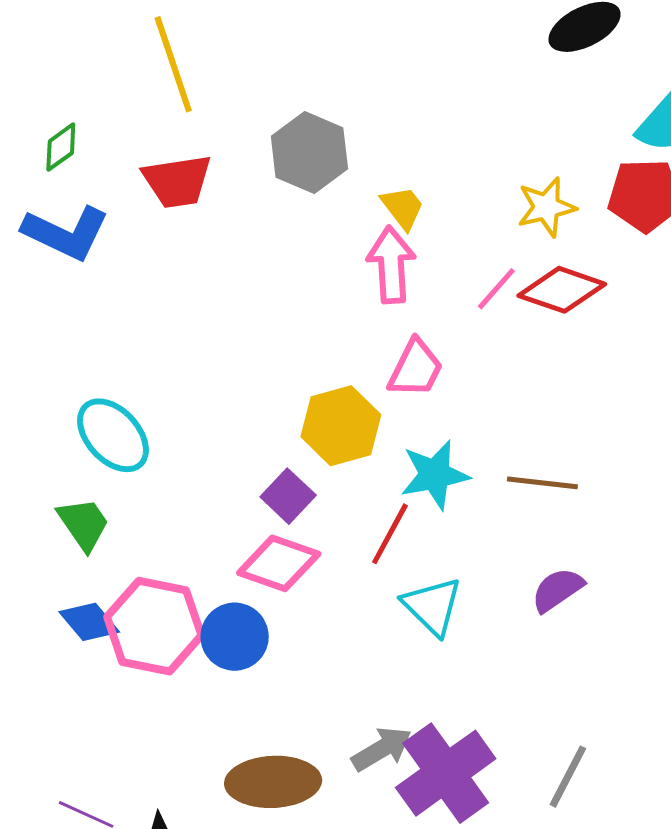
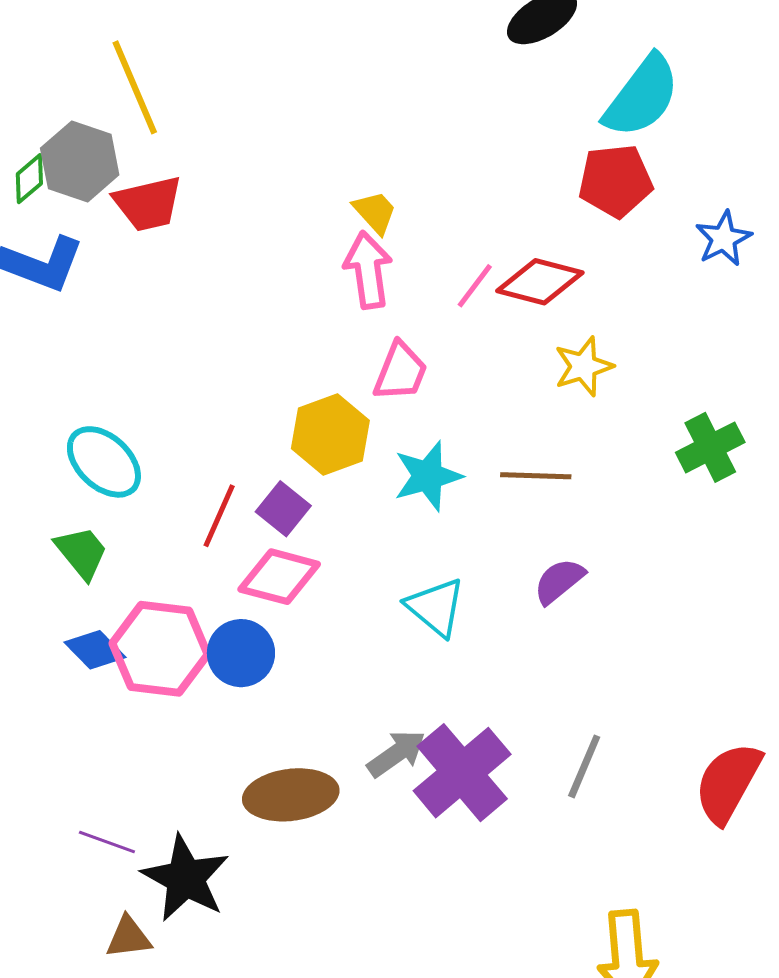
gray hexagon: (309, 153) -> (80, 161), moved
yellow star: (546, 207) -> (584, 366), moved
red line: (390, 534) -> (219, 516), moved

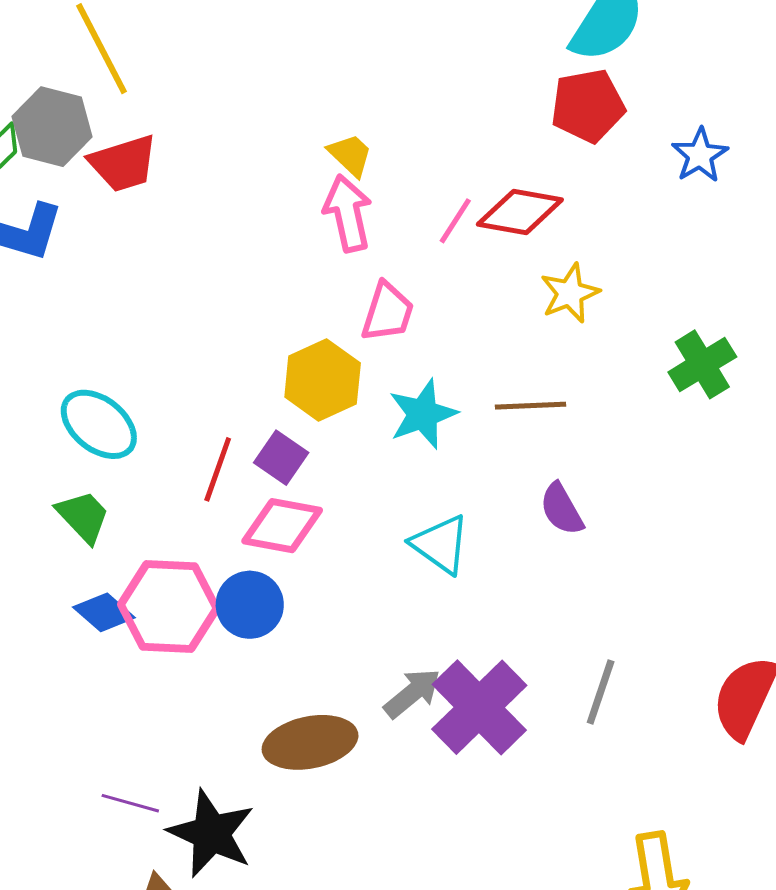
purple semicircle: (559, 581) -> (562, 509), turned -76

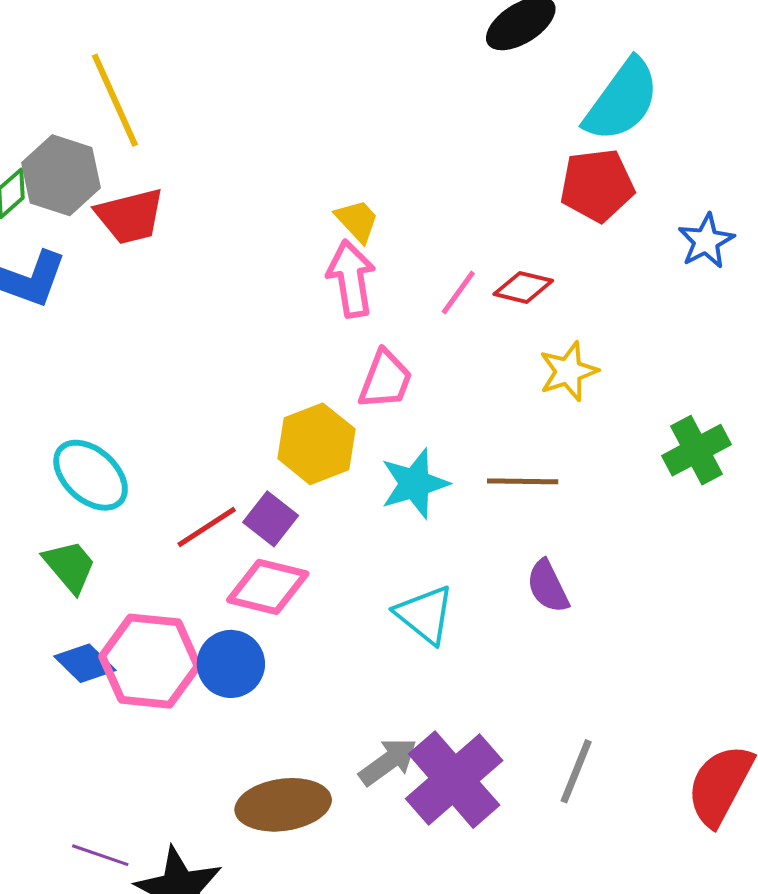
red diamond: (520, 212) -> (523, 287), size x0.7
red line: (218, 469) -> (207, 527), turned 34

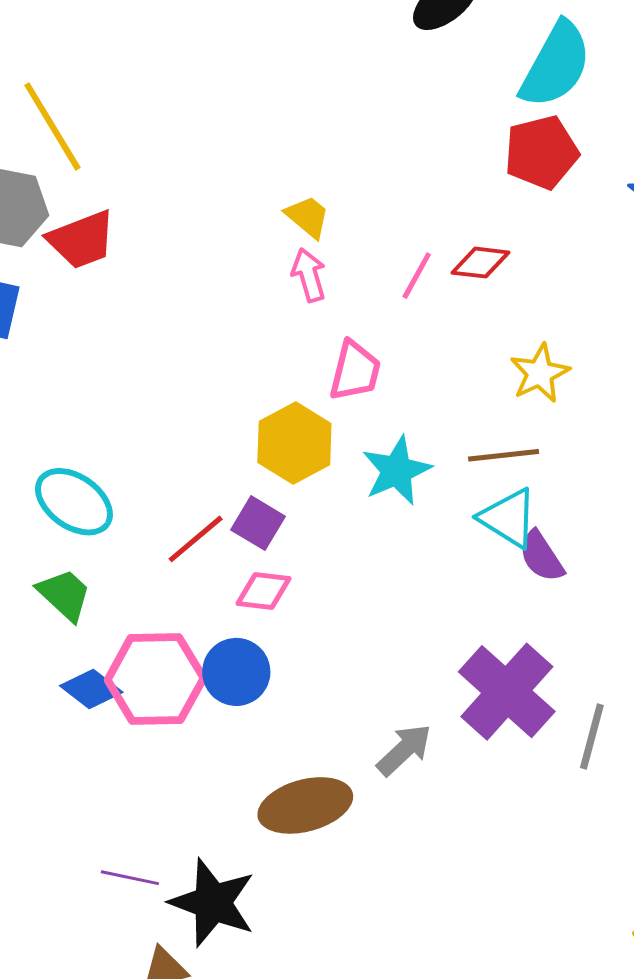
pink arrow: (351, 279) -> (309, 275), size x0.7
yellow star: (568, 371) -> (540, 373), moved
pink diamond: (268, 587) -> (263, 591), size x0.7
cyan triangle: (425, 615) -> (508, 518), moved
purple cross: (454, 780) -> (507, 692), moved

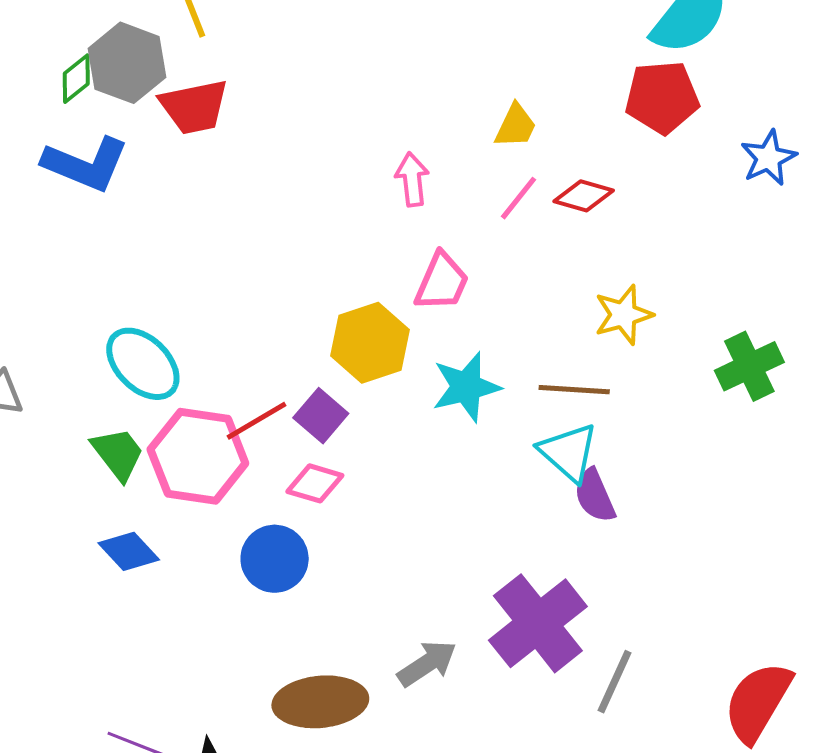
yellow trapezoid: (308, 217) -> (516, 126), moved, turned 66
pink hexagon: (156, 679) -> (198, 456), moved

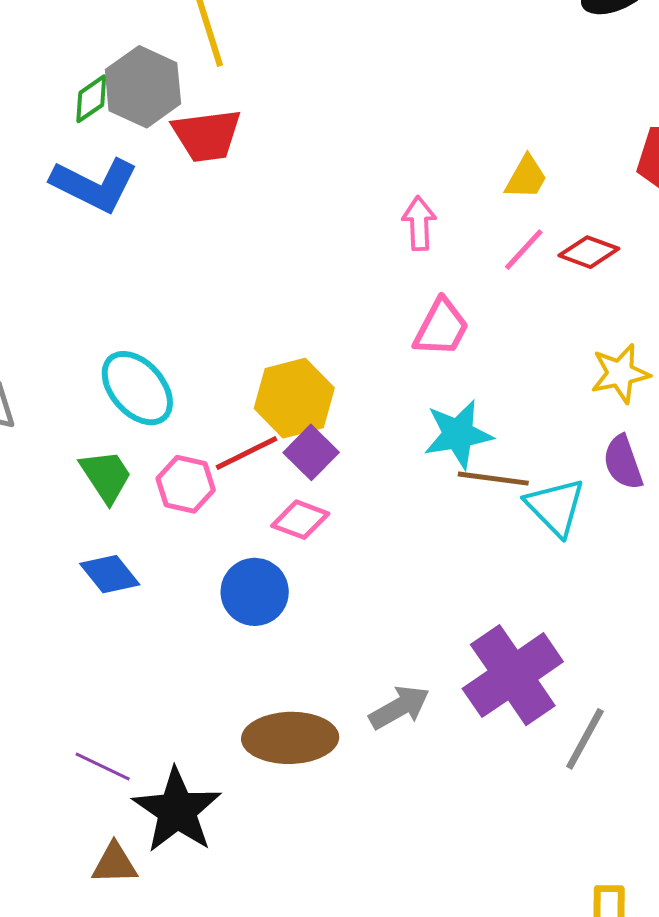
yellow hexagon: (370, 343) -> (294, 398), moved
brown line: (574, 390) -> (493, 479), moved
pink hexagon: (198, 456) -> (186, 484), size x0.6
purple semicircle: (595, 496) -> (623, 462), moved

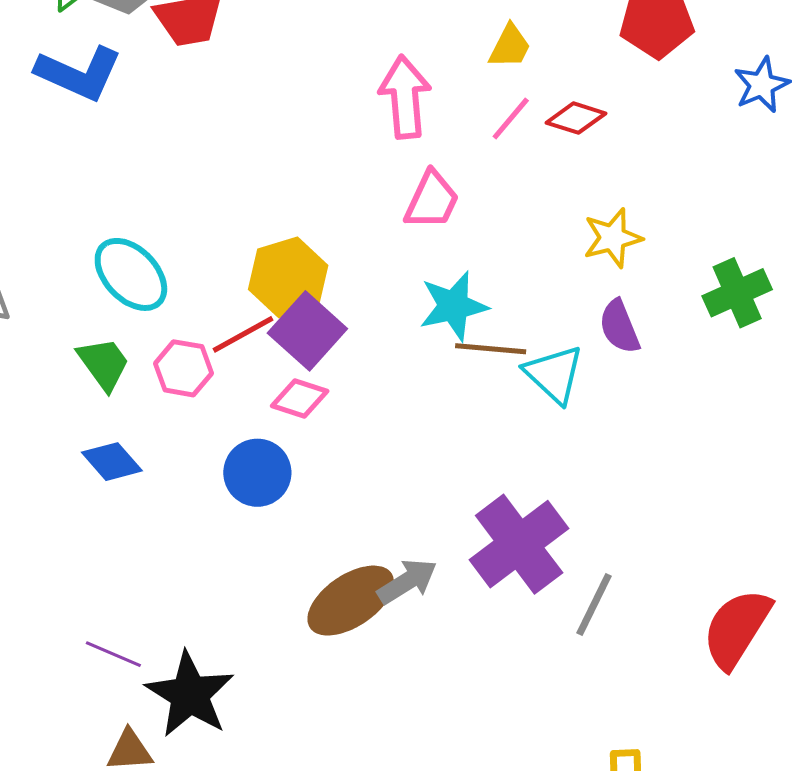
pink arrow: (419, 223) -> (405, 97), size x1.5
purple square: (311, 452) -> (307, 331), size x1.4
brown ellipse: (290, 738) -> (351, 601), moved, turned -30

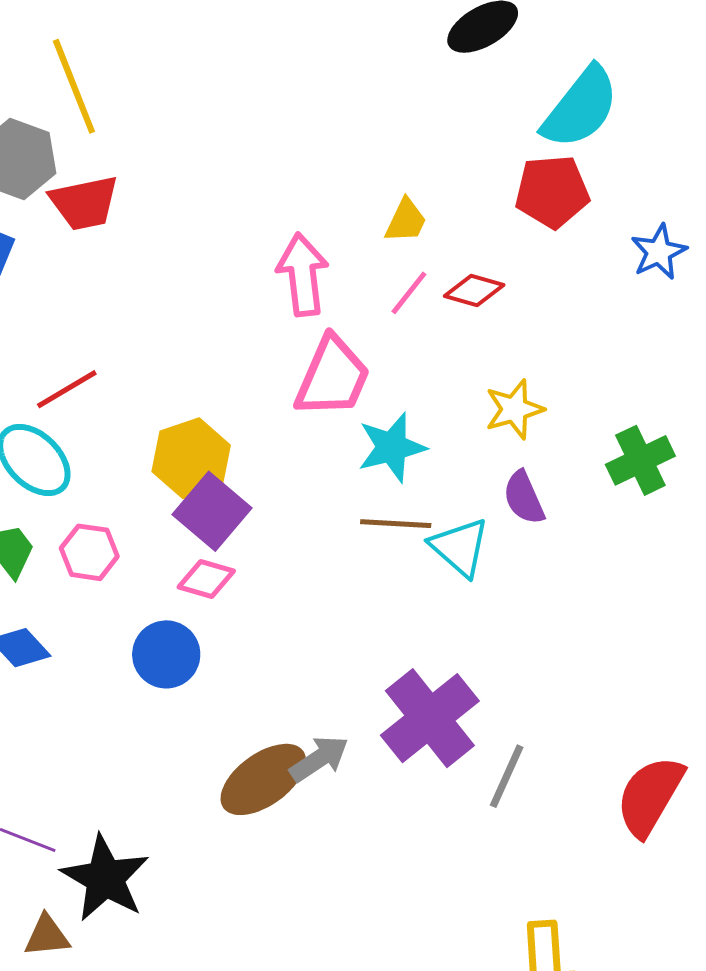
pink trapezoid: (432, 200) -> (333, 377), size x1.4
cyan star: (453, 306) -> (392, 447), moved
red line: (243, 334) -> (67, 389), moved

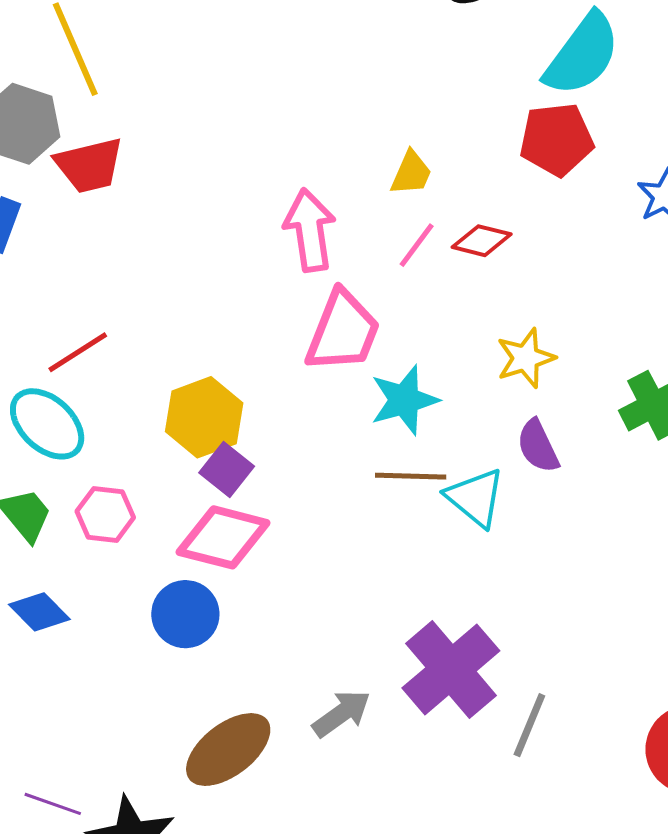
purple square: (212, 511) -> (227, 469), size x0.7
pink diamond: (206, 579) -> (223, 537), size x1.6
brown ellipse: (263, 779) -> (228, 750), moved

